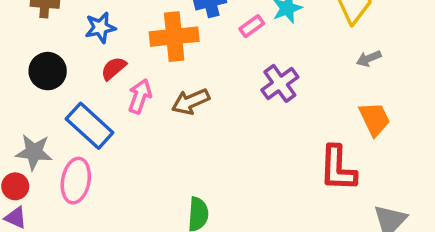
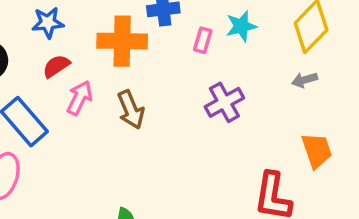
pink rectangle: (252, 26) -> (203, 40), turned -45
gray arrow: (369, 58) -> (305, 80), moved
brown arrow: (191, 102) -> (131, 110), turned -96

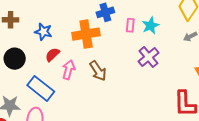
blue star: (48, 23) -> (43, 32), turned 30
cyan star: (241, 26) -> (150, 26), moved

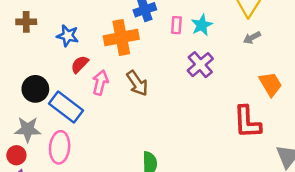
black circle: (15, 59) -> (35, 89), moved

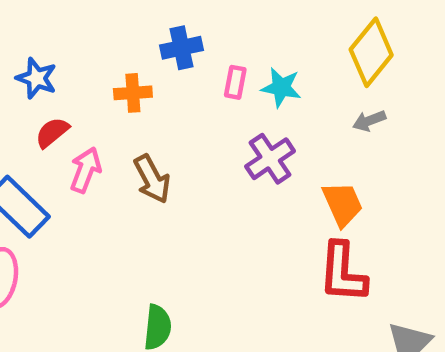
cyan star: (202, 25) -> (281, 87), turned 30
orange cross: (121, 38) -> (133, 93), size x0.6
orange trapezoid: (271, 84) -> (343, 204), moved

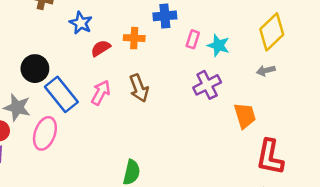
red semicircle: (52, 132) -> (101, 48), moved
pink arrow: (86, 170) -> (101, 93), moved
red L-shape: (343, 272) -> (270, 157), moved

